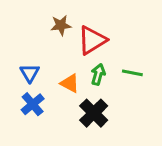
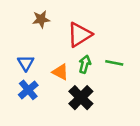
brown star: (61, 25) -> (41, 19), moved

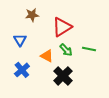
blue triangle: (26, 63) -> (20, 40), moved
green arrow: (85, 64) -> (66, 50), turned 120

